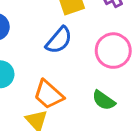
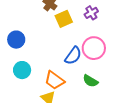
blue semicircle: (59, 40) -> (73, 56), moved

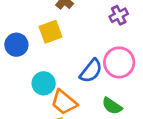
yellow square: (64, 19) -> (50, 32), moved
cyan circle: (22, 70) -> (44, 83), moved

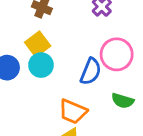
cyan circle: (44, 83) -> (41, 65), moved

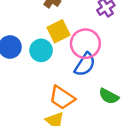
yellow square: (38, 44) -> (58, 31), moved
pink circle: (117, 54) -> (85, 44), moved

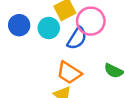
blue semicircle: (85, 64) -> (77, 38), moved

